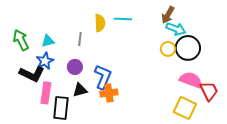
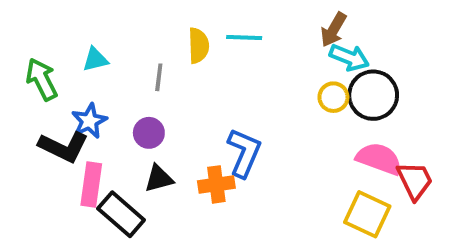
cyan triangle: (48, 41) -> (95, 59), moved
blue L-shape: (103, 77) -> (244, 153), moved
black rectangle: (61, 108) -> (121, 214), turned -55

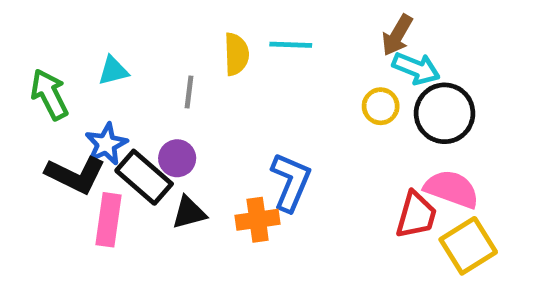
yellow circle: (333, 97) -> (381, 106), moved
red trapezoid: (415, 180) -> (416, 215), moved, turned 42
black rectangle: (121, 214) -> (144, 177), moved
yellow square: (367, 214) -> (468, 246), moved, turned 33

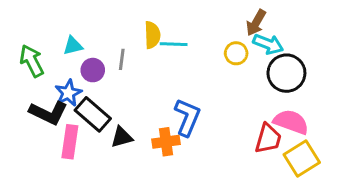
cyan line: (291, 45) -> (174, 44), moved
yellow circle: (381, 106) -> (236, 53), moved
purple circle: (177, 158) -> (93, 70), moved

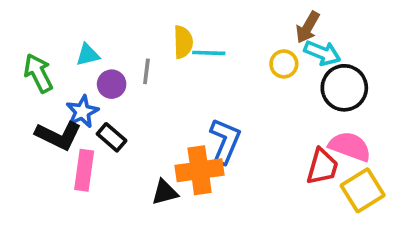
black rectangle: (93, 114) -> (112, 137), size x0.7
black triangle: (122, 137) -> (165, 192), moved
orange cross: (166, 142) -> (200, 170), size x1.4

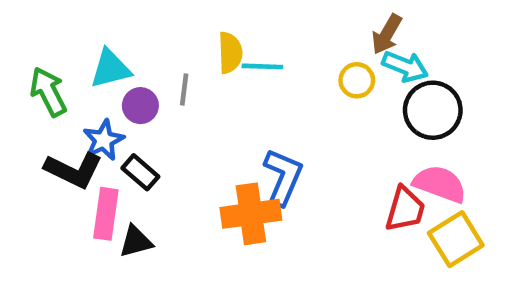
cyan triangle: (88, 55) -> (110, 69), size x1.4
black triangle: (165, 192) -> (136, 241), moved

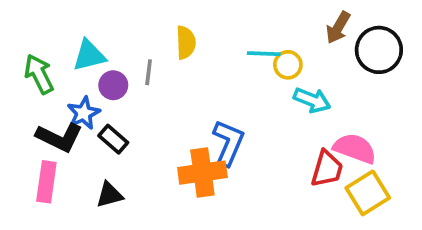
brown arrow: (387, 34) -> (338, 28), moved
cyan line: (262, 66) -> (264, 54), moved
cyan arrow: (405, 66) -> (312, 100), moved
black circle: (433, 110) -> (379, 50), moved
pink rectangle: (106, 214) -> (46, 182), moved

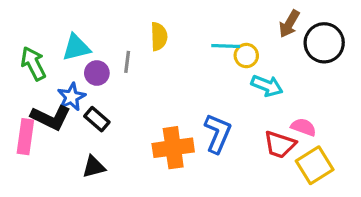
blue L-shape: (228, 143) -> (218, 133), moved
pink semicircle: (355, 148) -> (304, 127), size x0.7
red trapezoid: (327, 169) -> (280, 145), turned 92
pink rectangle: (46, 182) -> (25, 137), moved

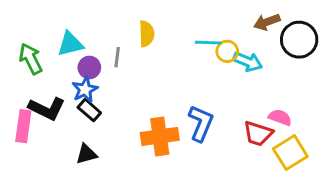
brown arrow: (289, 24) -> (267, 22), turned 40
cyan arrow: (267, 86) -> (248, 62), moved
blue star: (71, 97) -> (85, 89), moved

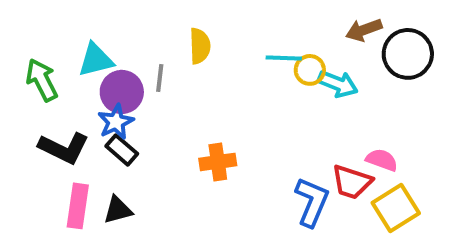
purple circle: (89, 67) -> (122, 92), size x1.4
blue L-shape: (201, 123) -> (312, 202), moved
pink rectangle: (23, 126) -> (78, 206), moved
orange cross: (160, 136) -> (218, 162), moved, size x0.7

